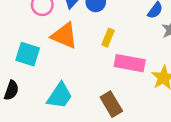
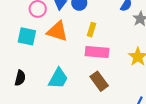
cyan square: (28, 54) -> (27, 36), moved
pink rectangle: (130, 63) -> (97, 52), moved

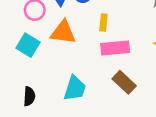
cyan square: (27, 36) -> (28, 45), turned 30

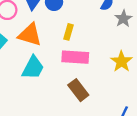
cyan trapezoid: (75, 88) -> (33, 68), moved

